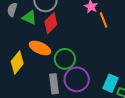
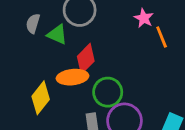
red diamond: (51, 23) -> (86, 59), moved
orange ellipse: (40, 48) -> (73, 77), turned -30

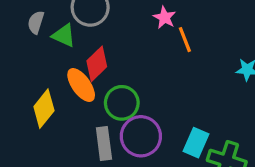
orange ellipse: (73, 77) -> (81, 85), turned 60

